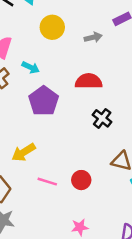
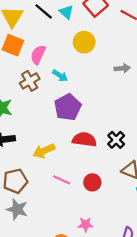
gray arrow: (93, 37) -> (122, 68), moved
red semicircle: (89, 81) -> (84, 140), moved
black cross: (102, 118) -> (116, 140), moved

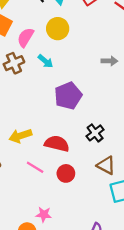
yellow circle: (84, 42) -> (58, 29), moved
purple pentagon: (68, 107) -> (68, 96), moved
red semicircle: (84, 140) -> (57, 144), moved
pink star: (86, 224) -> (44, 215), moved

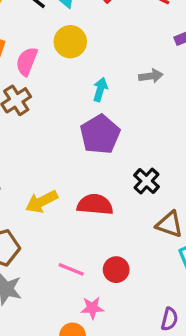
cyan arrow: (46, 61) -> (100, 89), moved, turned -105
pink line: (35, 167) -> (71, 269), moved
red circle: (66, 173) -> (116, 270), moved

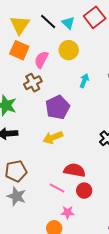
purple pentagon: (100, 134) -> (58, 107), moved
yellow arrow: (42, 202) -> (53, 138), moved
red semicircle: (95, 205) -> (74, 170), moved

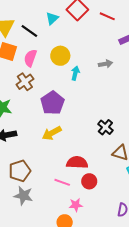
black line: (48, 21) -> (29, 31), moved
cyan triangle: (68, 23) -> (52, 18), turned 40
yellow circle: (69, 50) -> (60, 56), moved

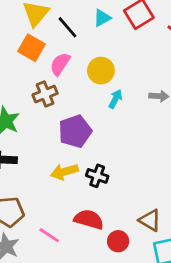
black cross: (105, 127) -> (97, 176), moved, turned -35
red circle: (89, 181) -> (118, 241), moved
pink line: (62, 182) -> (49, 235), moved

